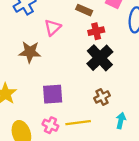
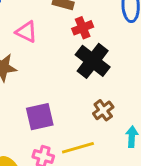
pink triangle: (53, 27) -> (26, 32), turned -42

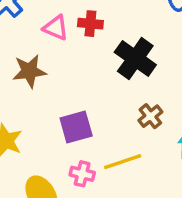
red cross: (83, 28) -> (90, 24), moved, turned 30

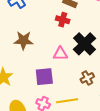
pink triangle: (56, 28) -> (60, 54), moved, turned -35

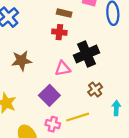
black cross: (84, 44) -> (87, 54), turned 30
purple square: (44, 77) -> (49, 95), turned -30

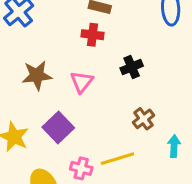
black cross: (87, 54) -> (132, 67), size x0.6
pink triangle: (63, 68) -> (82, 82), moved, turned -42
purple square: (49, 95) -> (58, 128), moved

